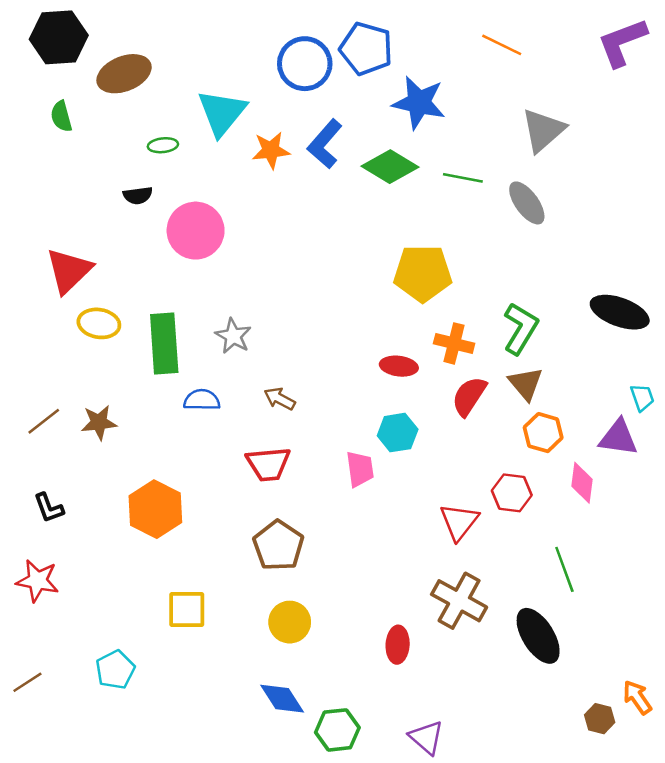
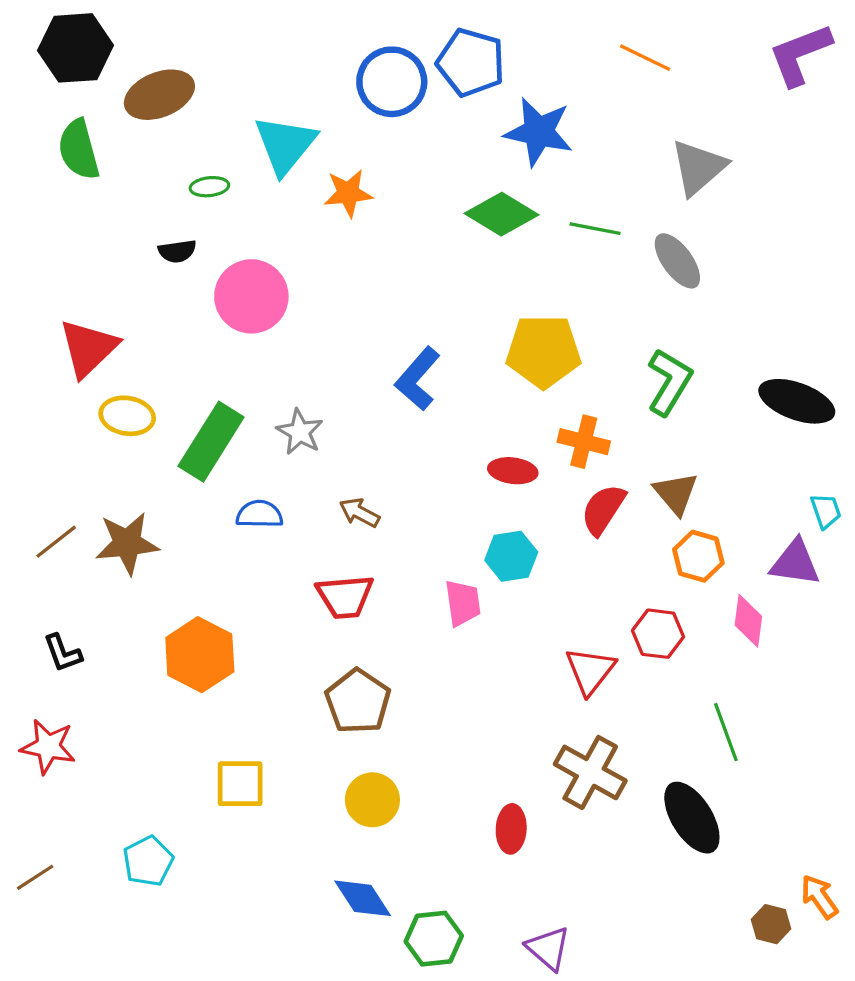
green semicircle: (61, 116) -> (79, 150), size x1.5
blue L-shape: (325, 144) -> (418, 379), moved
green L-shape: (521, 328) -> (669, 382), moved
green rectangle: (164, 343) -> (211, 442), turned 36
brown star: (99, 423) -> (127, 543), size x1.4

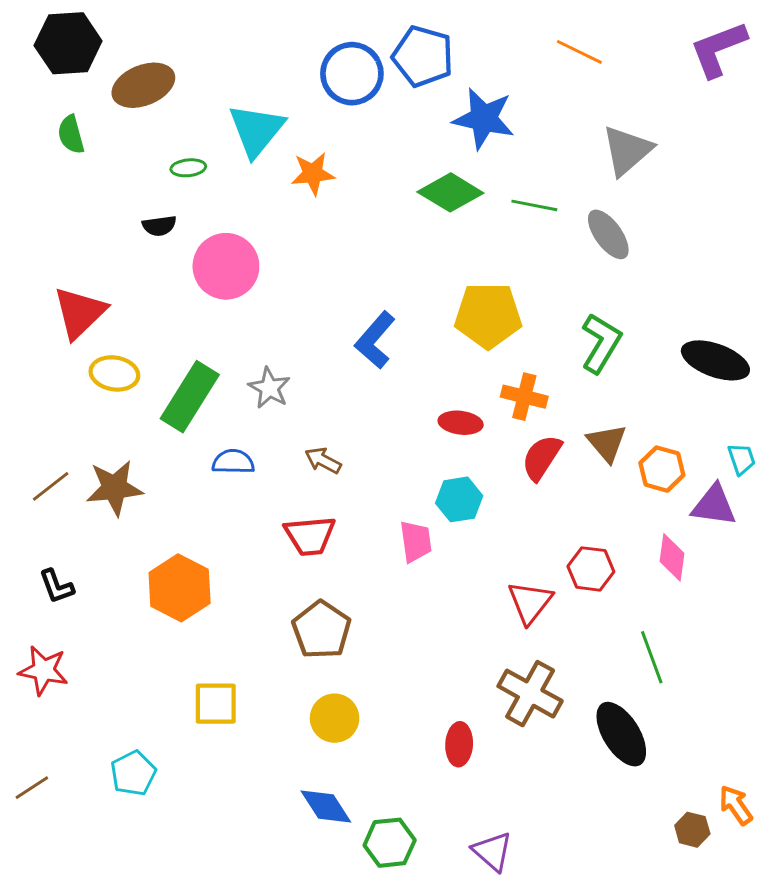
green semicircle: (79, 150) -> (71, 134), size x0.7
orange hexagon: (698, 556) -> (662, 469), moved

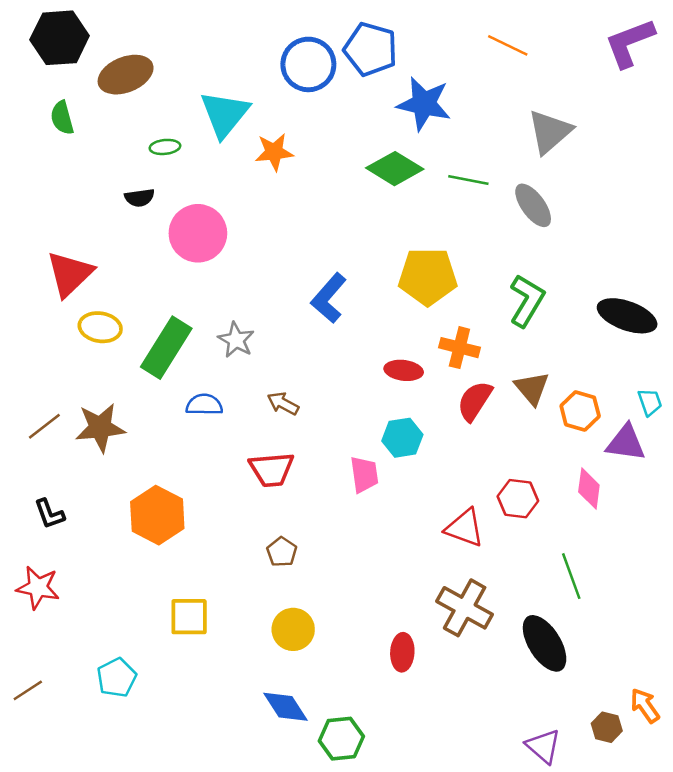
red triangle: (530, 602) -> (465, 528), turned -48
brown pentagon: (322, 630) -> (282, 552), size x0.6
purple triangle: (492, 851) -> (543, 746), moved

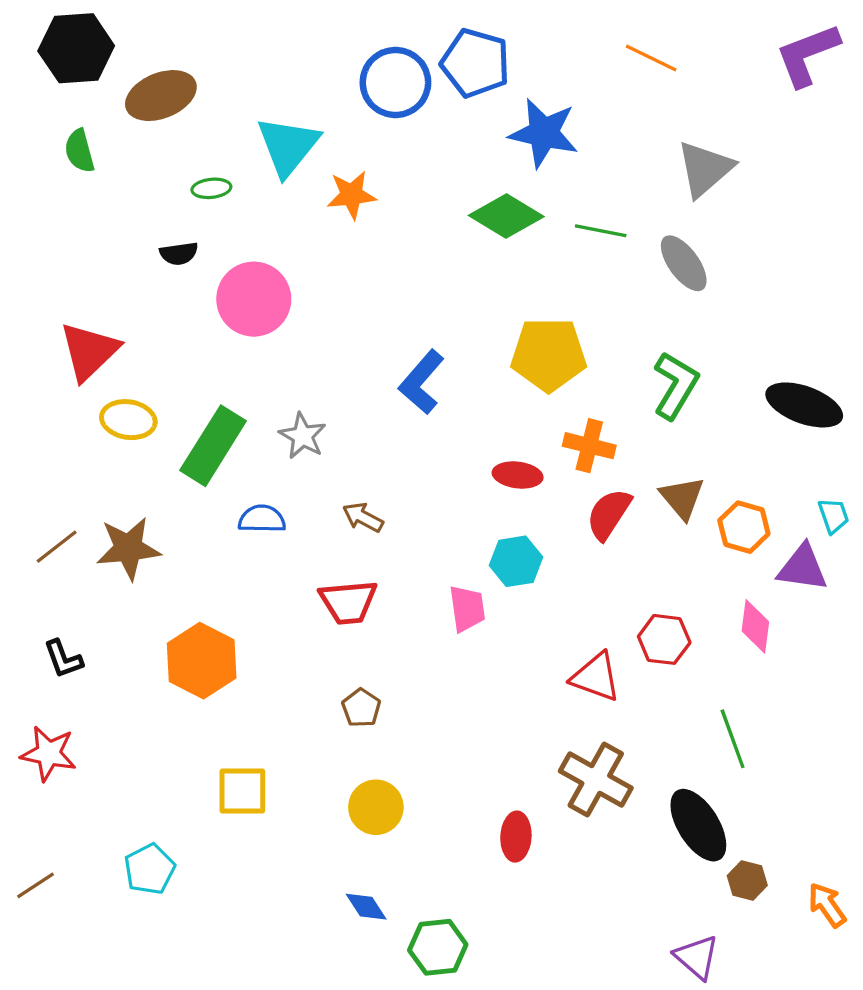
blue diamond: (286, 707) -> (366, 907), size x0.7
brown hexagon: (607, 727) -> (747, 881), moved

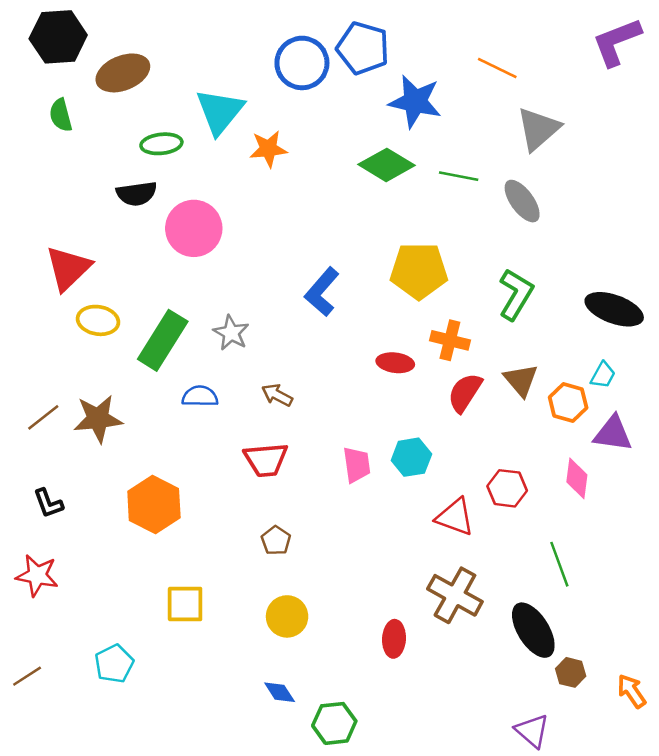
orange line: (651, 58) -> (497, 68), moved
green ellipse: (211, 188) -> (161, 144), size x1.4
black semicircle: (179, 253) -> (137, 194), size x1.4
cyan trapezoid: (834, 516) -> (603, 375), moved, turned 48
cyan hexagon: (516, 561) -> (411, 457), moved

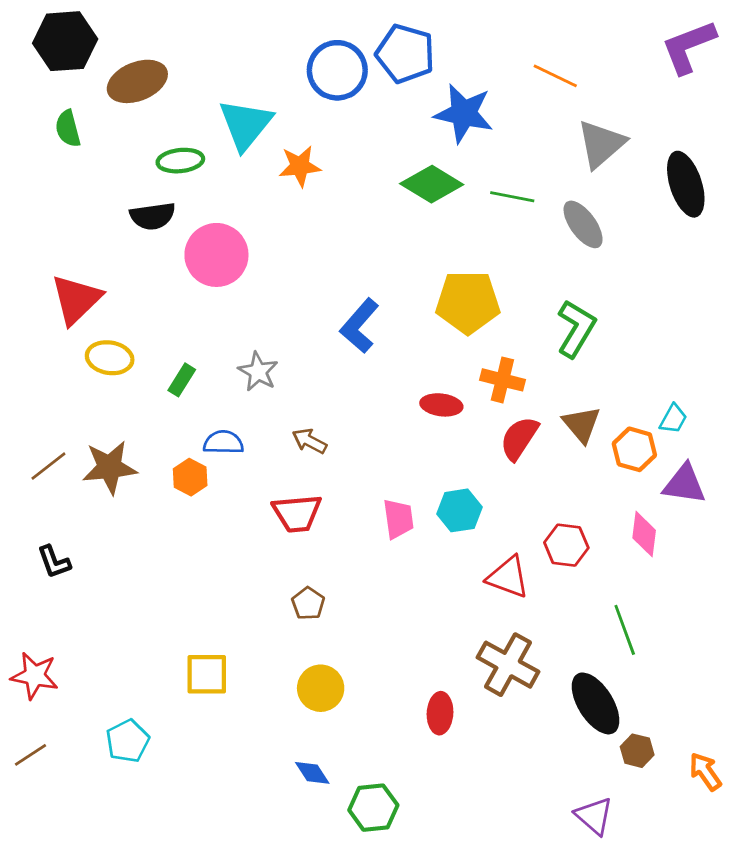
black ellipse: (614, 309) -> (686, 184), moved, turned 52
green rectangle: (163, 340) -> (182, 380), size x0.5
orange hexagon: (154, 504) -> (190, 477), moved, size x0.6
red star: (37, 575) -> (35, 676), moved

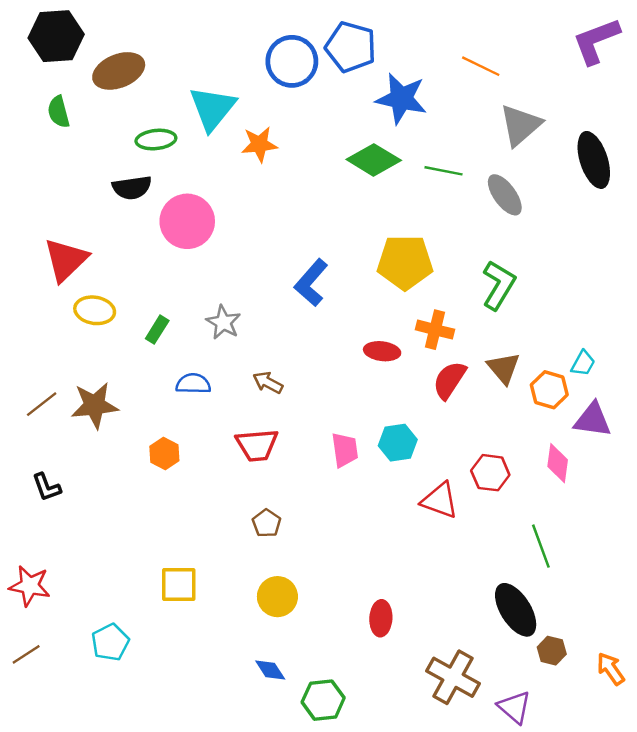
orange hexagon: (190, 477) -> (164, 453), moved
brown cross: (508, 665) -> (453, 677), moved

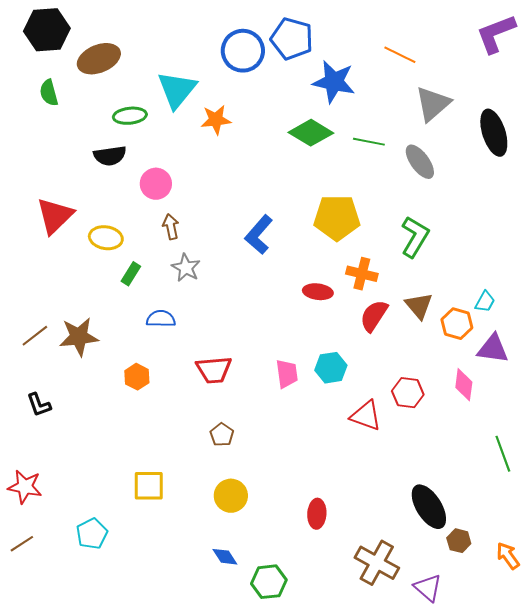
pink circle: (187, 221) -> (156, 184), size x0.7
yellow ellipse: (95, 310) -> (106, 238), moved
brown arrow: (268, 382) -> (171, 227), moved, turned 50
green line: (541, 546) -> (503, 454), moved

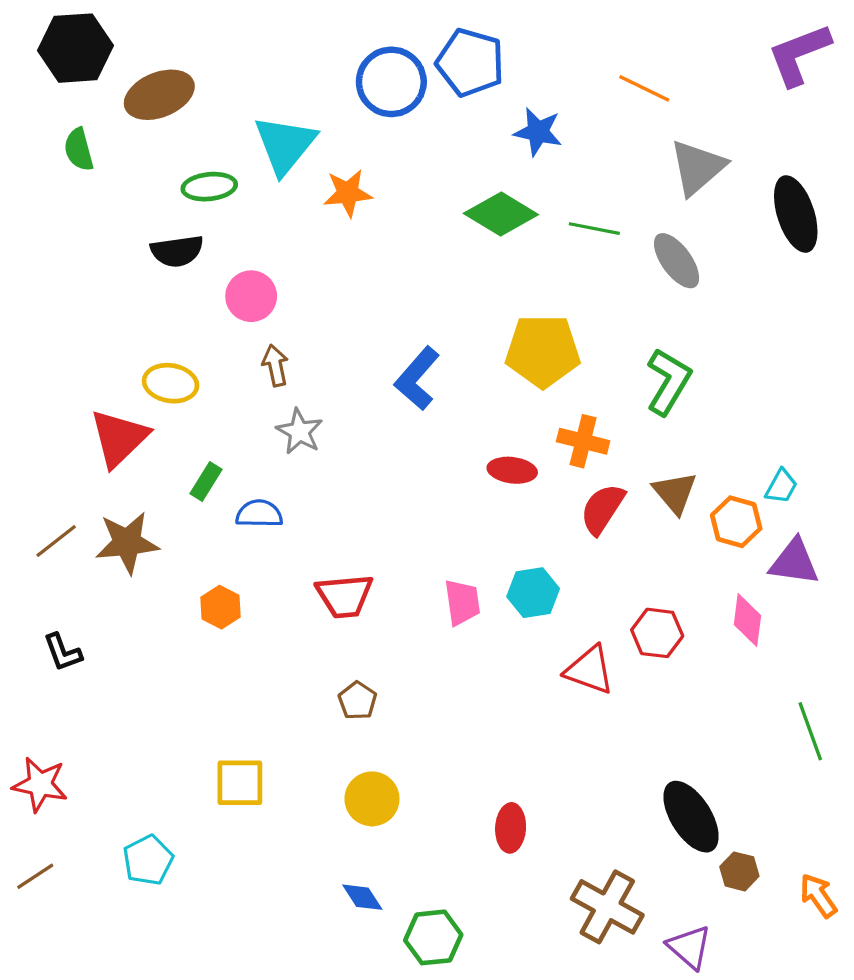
blue star: (334, 82) -> (538, 132), size x0.7
red triangle: (55, 216) -> (119, 438), moved
green rectangle: (131, 274) -> (206, 481), moved

